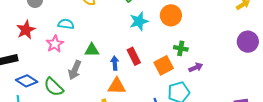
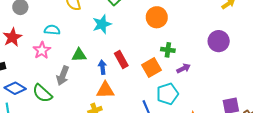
cyan star: (139, 21) -> (102, 24), moved
purple circle: (248, 42) -> (219, 41), moved

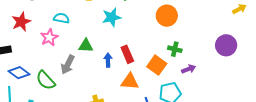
orange square: (151, 67) -> (157, 65), turned -30
orange triangle: (105, 90) -> (130, 81), moved

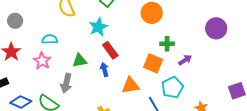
red rectangle: (127, 54) -> (110, 50), moved

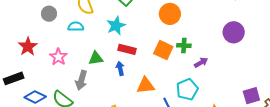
gray circle: (15, 21) -> (49, 14), moved
cyan semicircle: (50, 39) -> (76, 27), moved
red rectangle: (110, 50) -> (127, 49), turned -42
orange square: (153, 63) -> (163, 50), moved

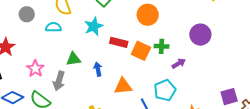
purple circle: (234, 32) -> (200, 35), moved
red rectangle: (127, 49) -> (119, 42), moved
pink star: (58, 57) -> (35, 69), moved

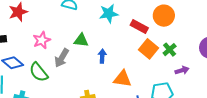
red rectangle: (119, 42) -> (139, 27), moved
green cross: (162, 46) -> (170, 50), turned 32

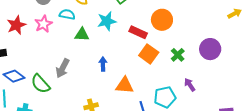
pink star: (42, 40) -> (43, 24), moved
green triangle: (81, 40) -> (82, 34), moved
green cross: (170, 50) -> (178, 55), moved
purple arrow: (182, 70) -> (190, 85), moved, turned -104

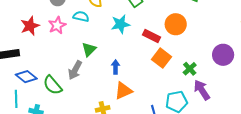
green triangle: (82, 34) -> (89, 49), moved, turned -49
green cross: (178, 55) -> (190, 69), moved
orange triangle: (125, 85) -> (123, 91), moved, turned -30
purple arrow: (190, 85) -> (202, 90), size x1.5

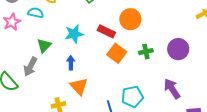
cyan star: (120, 24) -> (74, 34), moved
green cross: (190, 69) -> (146, 52), moved, turned 32
purple arrow: (202, 90) -> (172, 89), moved
orange triangle: (123, 91) -> (79, 86), turned -48

